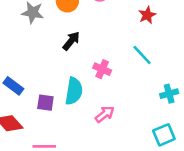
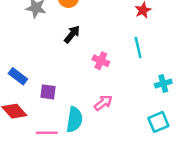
cyan line: (142, 55) -> (138, 47), turned 30
cyan semicircle: (74, 91) -> (74, 120), moved

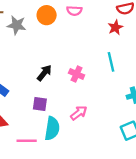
black arrow: (72, 34) -> (44, 73), moved
purple square: (48, 92) -> (40, 104), moved

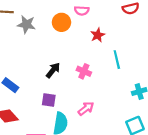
orange circle: (47, 15) -> (61, 22), moved
red star: (115, 27) -> (98, 35), moved

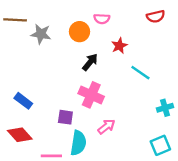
cyan line: (117, 60) -> (140, 73), turned -42
black arrow: (53, 70) -> (90, 62), moved
pink cross: (84, 71) -> (91, 95), moved, size x1.5

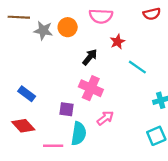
pink semicircle: (102, 19) -> (101, 16), size x1.5
orange circle: (80, 32) -> (68, 27), moved

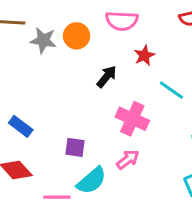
pink cross: (91, 88) -> (132, 119), moved
cyan semicircle: (79, 134) -> (92, 181), turned 40

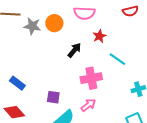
pink cross: (132, 119) -> (91, 78), turned -35

